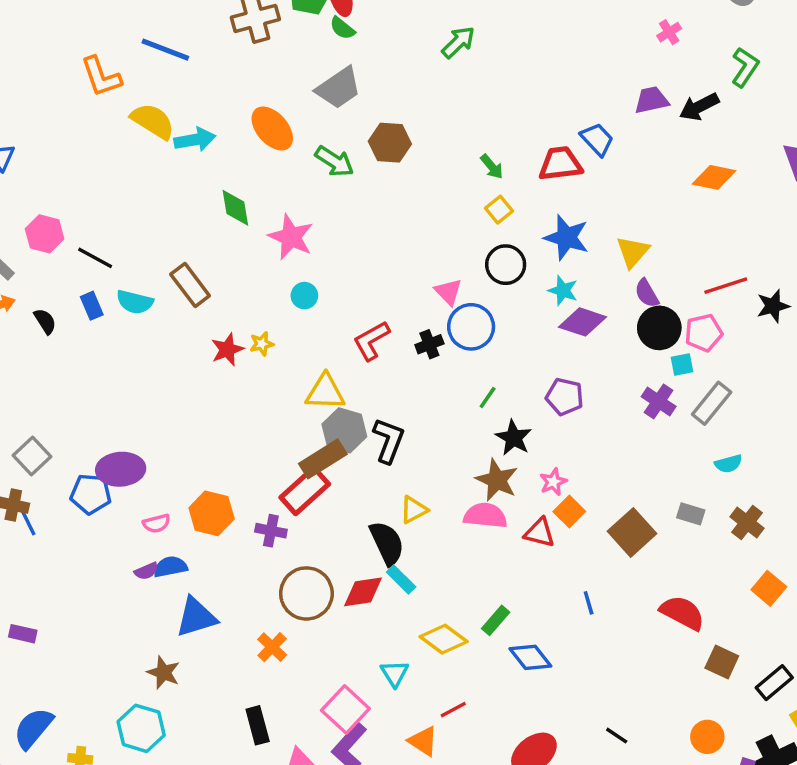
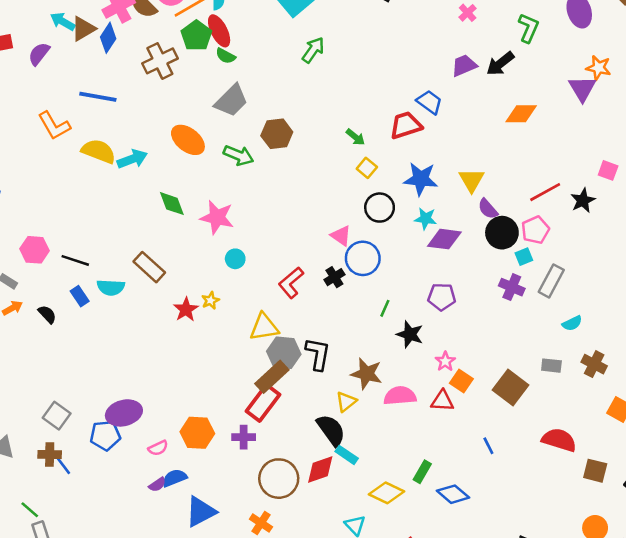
brown star: (497, 480) -> (366, 374), moved

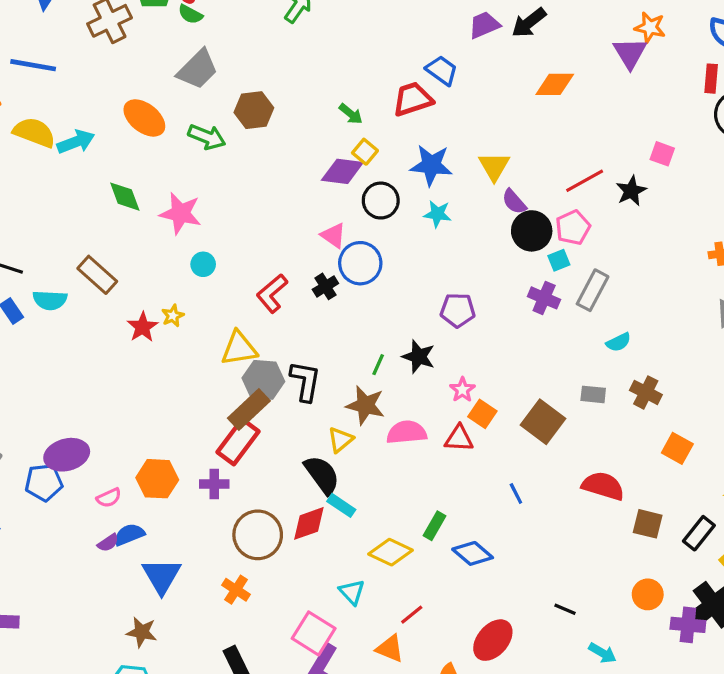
purple diamond: (444, 239) -> (342, 171), moved
green line: (385, 308) -> (378, 365), moved
blue triangle: (201, 512) -> (162, 576), turned -32

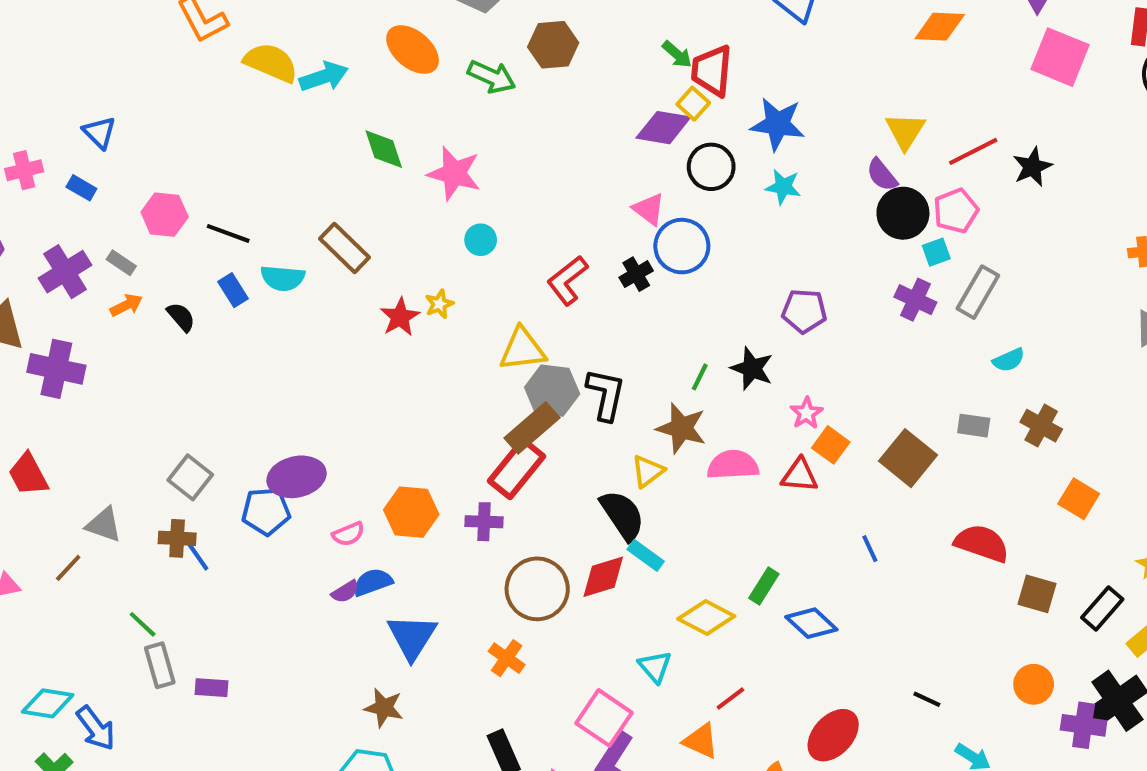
red trapezoid: (413, 99) -> (712, 71), moved, turned -69
pink square: (662, 154) -> (1060, 57), moved, size x1.8
yellow triangle: (494, 166) -> (905, 131), moved

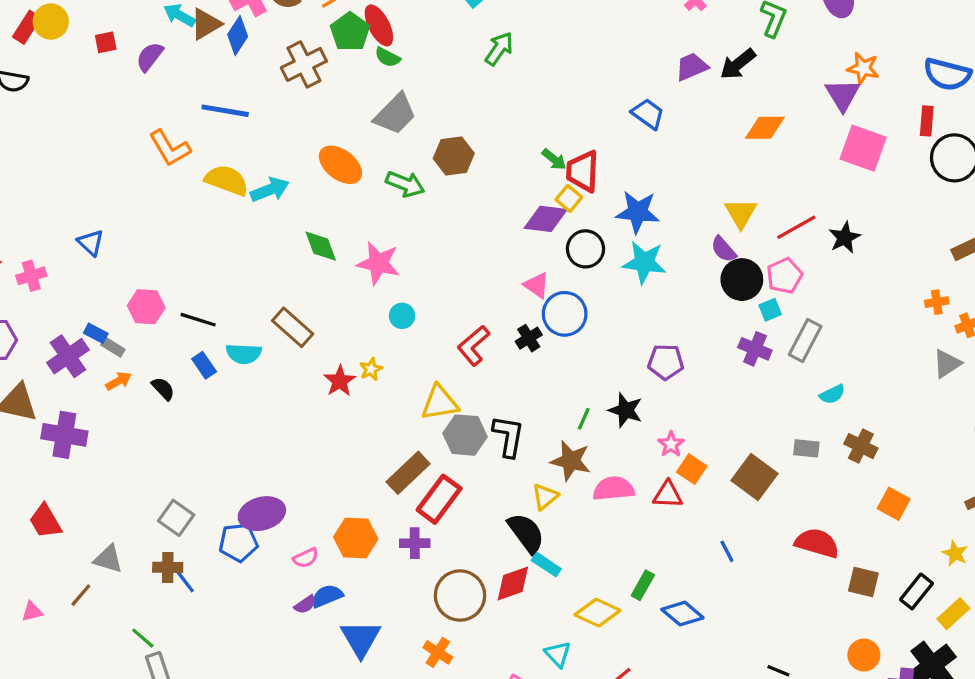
cyan star: (783, 187) -> (644, 262), size x1.5
blue rectangle: (81, 188) -> (96, 333), moved
brown rectangle: (532, 428) -> (408, 473), moved

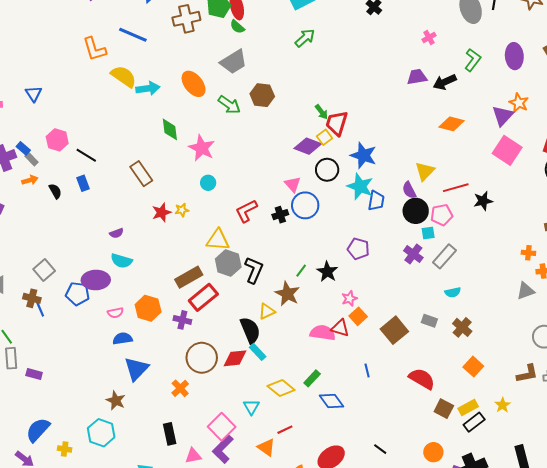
blue trapezoid: (648, 114) -> (376, 201), moved, turned 50
cyan semicircle: (244, 354) -> (121, 261), moved
pink semicircle: (614, 489) -> (323, 333), moved
purple semicircle: (305, 605) -> (117, 233), moved
yellow rectangle: (953, 614) -> (468, 407), moved

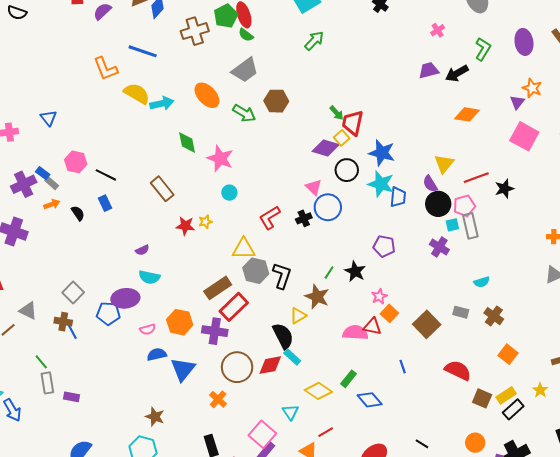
purple triangle: (503, 116) -> (517, 102), size x0.7
red star: (161, 212) -> (185, 226), turned 30
gray rectangle: (444, 256) -> (470, 226), moved, turned -50
purple cross: (182, 320) -> (215, 331), size x1.4
blue triangle: (136, 369) -> (183, 369), moved

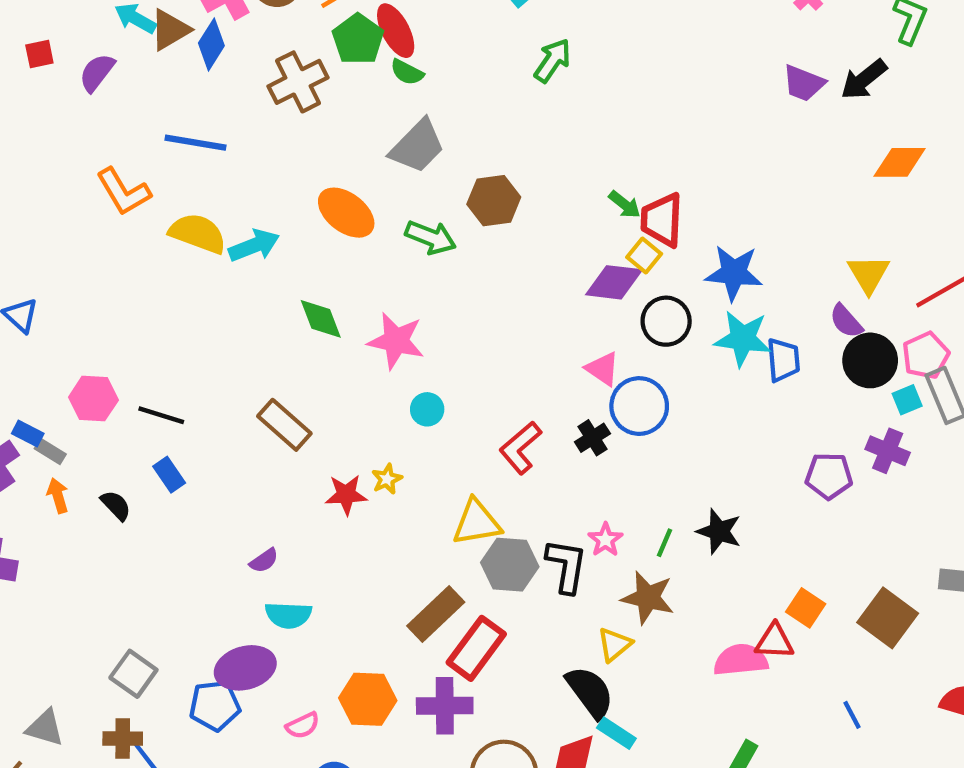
purple trapezoid: (429, 70) -> (804, 83), turned -135
orange arrow: (52, 204) -> (58, 496), turned -77
purple pentagon: (384, 246) -> (829, 476), moved
pink star: (379, 296) -> (605, 540), moved

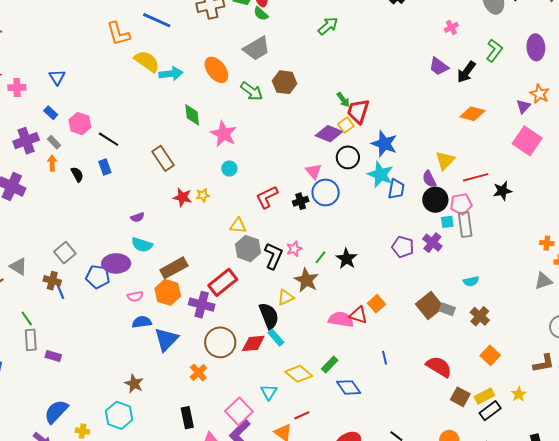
black arrow: (864, 79) -> (466, 72), turned -30
blue rectangle: (28, 434) -> (51, 113), moved
yellow triangle: (477, 522) -> (238, 226), size x0.7
brown rectangle: (436, 614) -> (174, 268), moved
brown square: (888, 618) -> (430, 306), moved

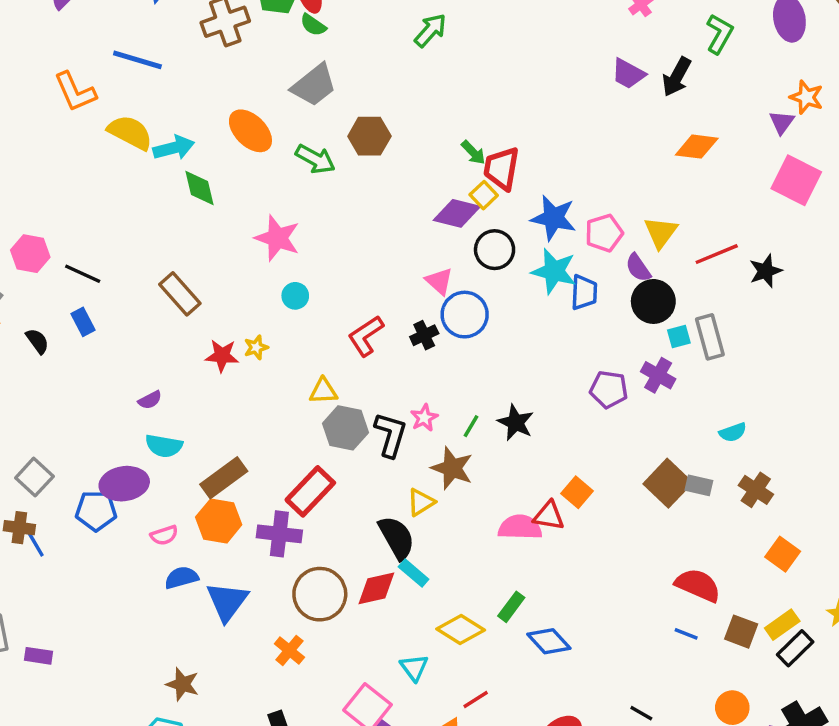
green diamond: (192, 115) -> (200, 188), moved
pink pentagon: (461, 204) -> (604, 233), moved
blue line: (385, 358) -> (686, 634), moved, turned -48

